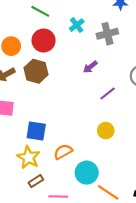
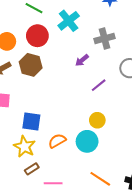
cyan cross: (77, 25) -> (69, 21), size x1.5
gray cross: (107, 34) -> (104, 39), moved
cyan circle: (87, 173) -> (87, 141), moved

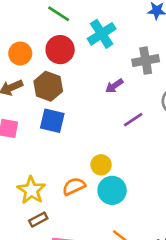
yellow circle: (97, 120) -> (101, 165), moved
blue square: (31, 122) -> (52, 121), moved

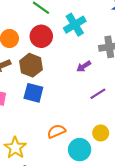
yellow circle: (101, 165) -> (101, 133), moved
orange semicircle: (74, 186) -> (56, 131), moved

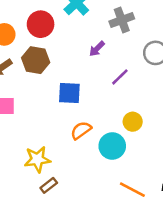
blue square: (33, 93) -> (69, 93), moved
yellow star: (15, 148) -> (37, 159), turned -30

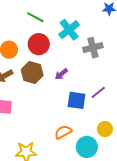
gray cross: (122, 20) -> (93, 48), moved
purple arrow: (97, 49) -> (61, 74), moved
blue square: (69, 93) -> (77, 100), moved

